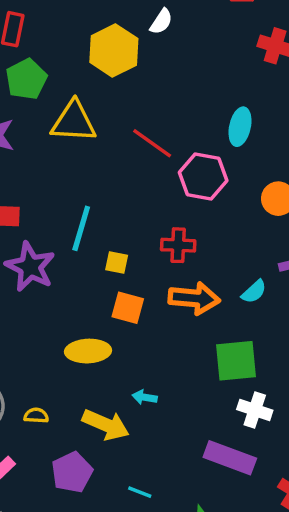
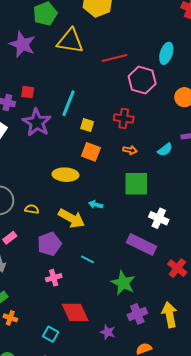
red line: (152, 143) -> (114, 58), turned -55
orange arrow: (194, 298) -> (130, 150), size x0.5
green square: (236, 361) -> (136, 184), moved

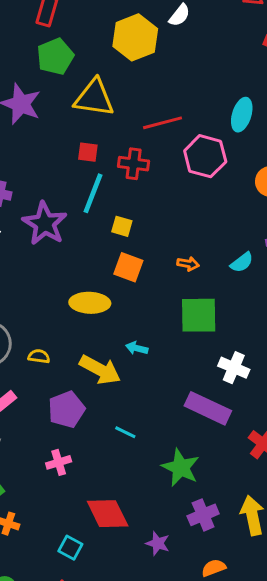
red square: (28, 92) -> (88, 152), moved
red cross: (124, 118) -> (134, 164), moved
pink cross: (54, 278) -> (59, 462), moved

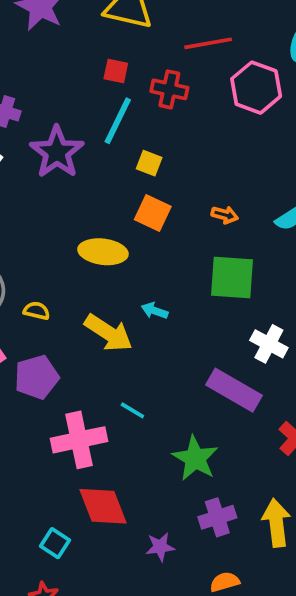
purple pentagon: (66, 409) -> (37, 377), moved
pink cross: (59, 462) -> (79, 440), moved, size x1.8
purple star: (158, 543) -> (160, 547), turned -30

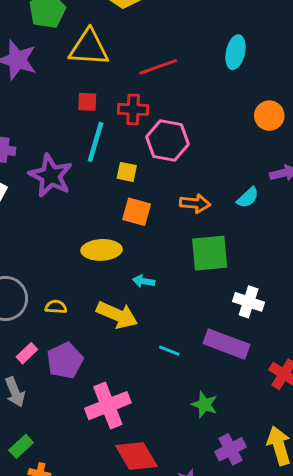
pink hexagon: (256, 88) -> (167, 140), moved
orange arrow: (225, 215) -> (195, 203), size x1.4
cyan arrow: (155, 311) -> (144, 281), moved
cyan line: (132, 410) -> (169, 351), moved
green star: (195, 458) -> (204, 405), size x0.7

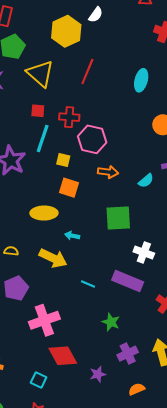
yellow triangle: (89, 48) -> (40, 74), turned 36
red line: (158, 67) -> (87, 72), moved, turned -50
orange arrow: (195, 203) -> (108, 172), moved

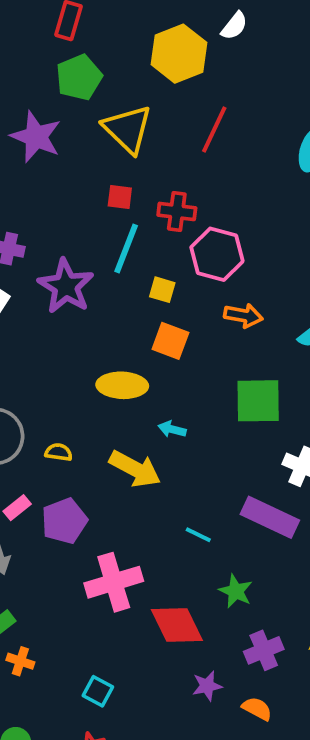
cyan line: (88, 284) -> (198, 535), moved
red diamond: (63, 356) -> (177, 625), moved
orange semicircle: (137, 389) -> (257, 709), moved, turned 49

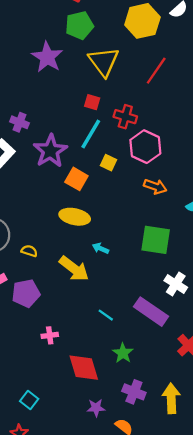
orange square: (170, 341) -> (76, 179), moved
pink cross: (114, 582) -> (50, 335), size x0.5
purple cross: (264, 650) -> (134, 392), turned 35

